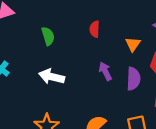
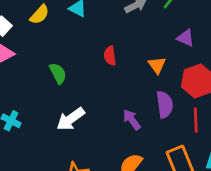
purple arrow: (105, 71) -> (132, 120), moved
white arrow: (52, 77) -> (71, 119), turned -40

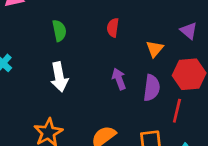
white arrow: (71, 119) -> (59, 77), turned -80
purple arrow: (132, 120) -> (119, 79), moved

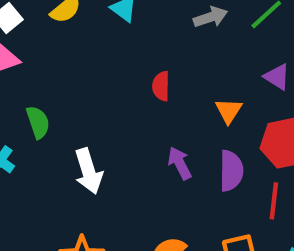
green semicircle: (59, 31) -> (38, 122), moved

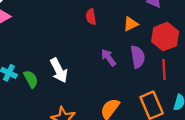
orange triangle: (229, 111) -> (131, 24), turned 42
green semicircle: (38, 122) -> (31, 79), moved

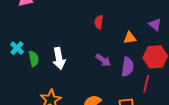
purple arrow: (108, 58) -> (103, 60), turned 147

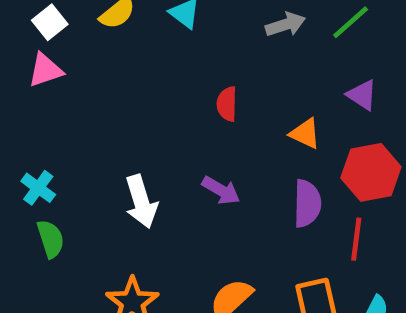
orange triangle: (130, 38) -> (305, 134), turned 40
green semicircle: (34, 59) -> (51, 239), moved
purple arrow: (103, 60) -> (221, 190), moved

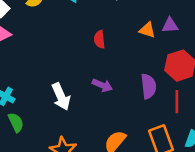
purple triangle: (362, 95) -> (170, 25), turned -30
orange triangle: (305, 134) -> (147, 30), moved

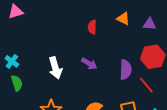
orange triangle: (147, 30) -> (123, 19), moved
red line: (177, 102) -> (146, 85), turned -48

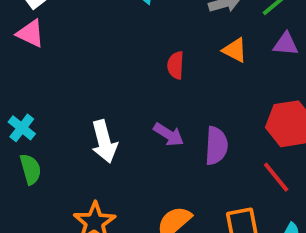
pink triangle: (16, 12) -> (30, 34), turned 42
purple triangle: (149, 24) -> (286, 44), moved
purple semicircle: (126, 70) -> (216, 146), moved

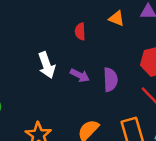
white arrow: (104, 142) -> (47, 65), moved

